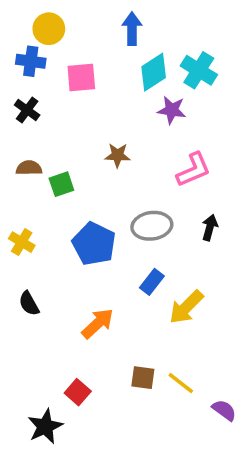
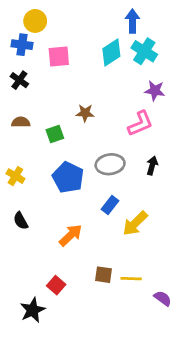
blue arrow: (132, 29) -> (132, 21), moved
purple star: (172, 110) -> (155, 91), moved
green square: (61, 184) -> (55, 134), moved
yellow line: (181, 383) -> (131, 279), turned -36

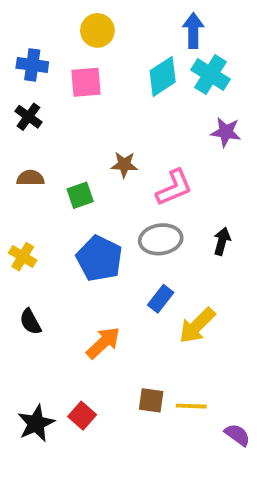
yellow circle: (35, 21) -> (97, 30), moved
pink L-shape: (140, 123) -> (174, 188), moved
black star: (33, 310) -> (36, 423), moved

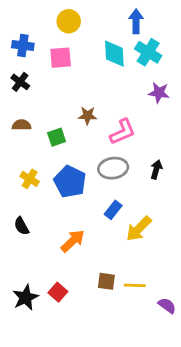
cyan diamond: (163, 76) -> (114, 54), turned -60
yellow cross: (23, 257) -> (30, 179), moved

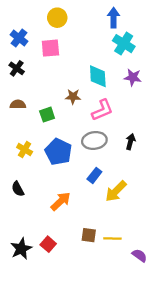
blue cross: (23, 45) -> (19, 38), turned 30
cyan diamond: (114, 54) -> (98, 76), moved

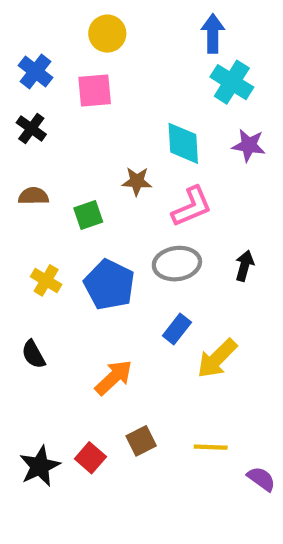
brown square: (89, 235) -> (141, 441), moved, turned -35

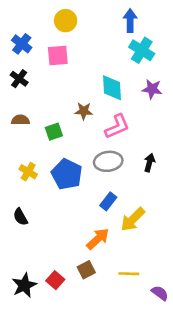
orange arrow: (114, 378) -> (98, 239), moved

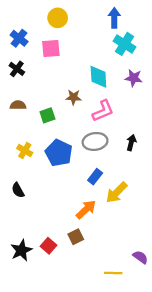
yellow line: (129, 274) -> (113, 273), moved

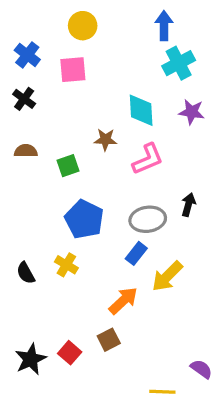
cyan cross: (125, 44) -> (179, 63), turned 30
gray ellipse: (95, 141) -> (148, 219), moved
yellow cross: (25, 151) -> (66, 265), moved

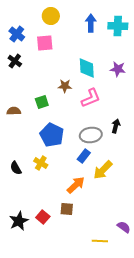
blue arrow: (164, 26) -> (91, 23), moved
cyan cross: (179, 63) -> (118, 26), moved, turned 30
brown semicircle: (26, 151) -> (14, 111), moved
brown square: (109, 340) -> (67, 209), turned 32

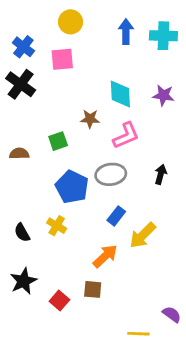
black cross: (15, 61) -> (21, 84), size x1.5
gray ellipse: (91, 135) -> (111, 174), moved
black star: (19, 221) -> (23, 281), moved

